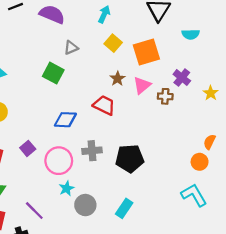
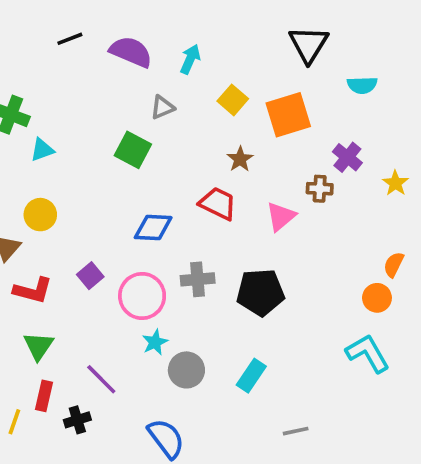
cyan arrow: (104, 14) -> (190, 59), moved
pink triangle: (142, 85) -> (281, 216), moved

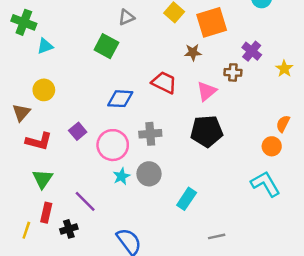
brown star: (240, 159) -> (193, 52), moved, turned 30
black pentagon: (260, 292) -> (207, 131), moved
gray circle: (186, 370) -> (149, 174), moved

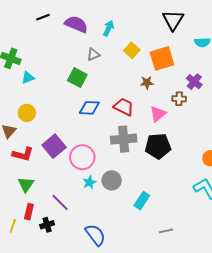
blue diamond: (120, 99) -> (89, 108), moved
purple square: (78, 131) -> (54, 146), size x1.6
gray cross: (150, 134) -> (124, 139), moved, size x1.4

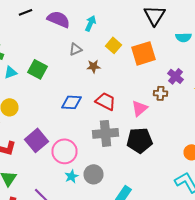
green square: (77, 78) -> (38, 69), moved
brown star: (147, 83) -> (94, 66), moved

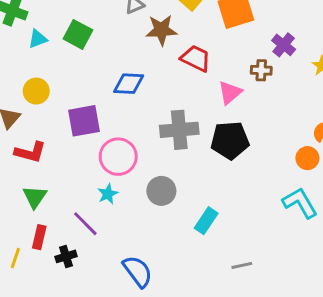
brown star: (94, 66) -> (161, 30), size x1.5
red trapezoid: (106, 101) -> (196, 58), moved
purple square: (36, 140) -> (84, 121), moved, turned 30
cyan star: (72, 176) -> (108, 194), moved

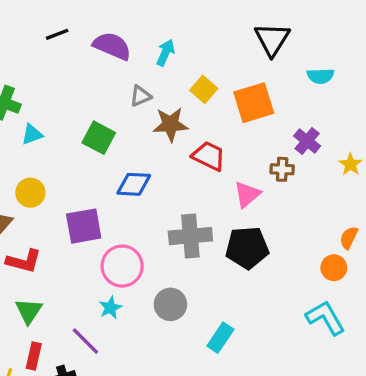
green square: (78, 34) -> (99, 138), moved

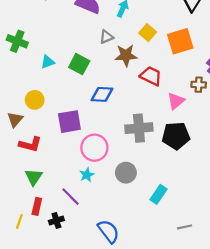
cyan triangle: (32, 134) -> (48, 62), moved

